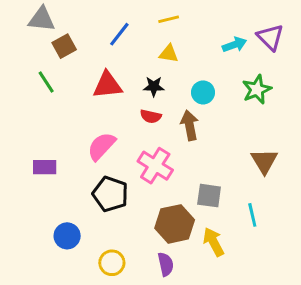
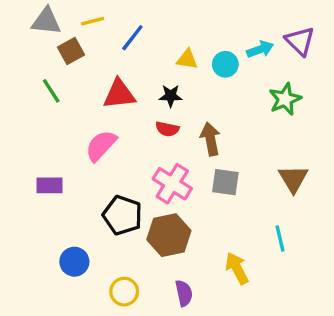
yellow line: (169, 19) -> (93, 21), moved
cyan circle: (203, 92) -> (225, 64), moved
pink semicircle: (101, 146) -> (101, 146), moved
gray square: (209, 196) -> (225, 182), moved
brown hexagon: (175, 224) -> (169, 235), moved

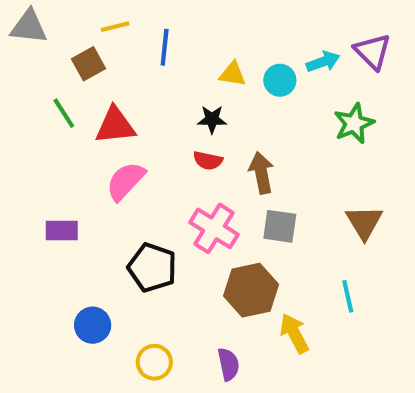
gray triangle: (46, 21) -> (29, 27), moved
blue line: (132, 38) -> (165, 47), turned -32
red triangle: (119, 94) -> (115, 125), moved
brown hexagon: (169, 235) -> (251, 290), moved

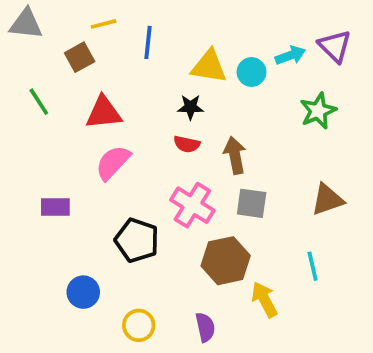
yellow triangle: (233, 74) -> (209, 66), size x1.5
green line: (64, 113) -> (39, 102), moved
brown triangle: (364, 222) -> (327, 200), turned 42

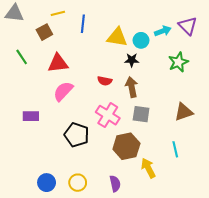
black star: (190, 107) -> (132, 60), moved
blue circle: (83, 292) -> (47, 183), moved

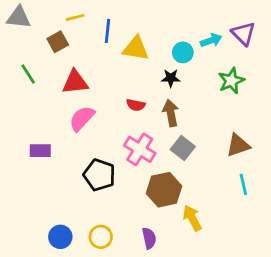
yellow triangle: (117, 37) -> (136, 48), moved
gray square: (141, 114) -> (183, 148), turned 30
cyan line: (175, 149) -> (243, 184), moved

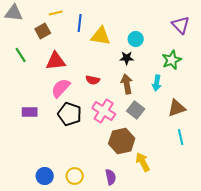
cyan arrow: (211, 40) -> (157, 83), moved, turned 119
red semicircle: (136, 105) -> (93, 80), moved
black pentagon: (99, 175) -> (70, 114), moved

